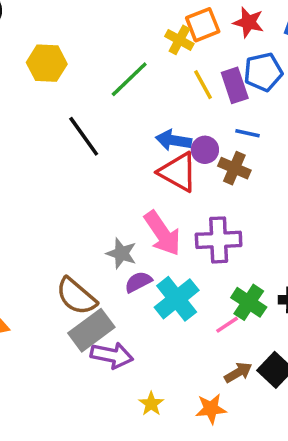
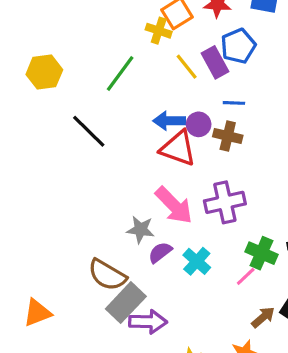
cyan cross: (177, 299) -> (197, 261), size x0.7

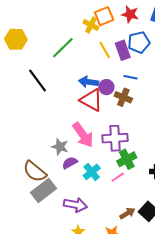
green cross: (261, 253) -> (127, 159), moved, turned 30
pink line: (246, 276) -> (118, 177), moved
purple arrow: (148, 322) -> (75, 205), moved

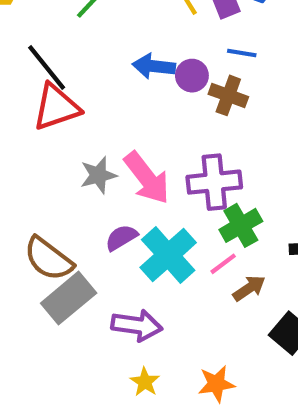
red triangle: (91, 100) -> (56, 107), moved, turned -45
gray star: (60, 147) -> (98, 175), moved, turned -30
cyan cross: (92, 172) -> (168, 255), size x1.5
brown arrow: (127, 213) -> (249, 288), moved

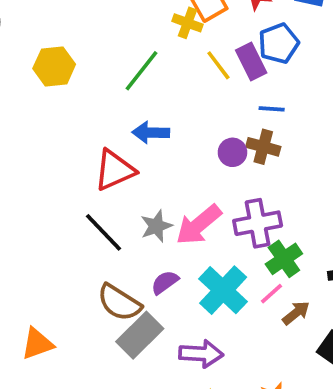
blue arrow: (154, 66) -> (151, 133), moved
black line: (47, 68) -> (103, 232), moved
purple circle: (192, 76) -> (232, 152), moved
pink arrow: (147, 178) -> (199, 225), turned 93
purple semicircle: (121, 238) -> (165, 282), moved

